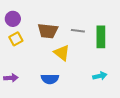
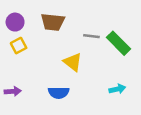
brown trapezoid: (48, 31) -> (53, 22), moved
green rectangle: (101, 37) -> (118, 43), turned -45

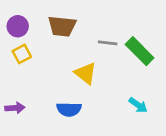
cyan arrow: (117, 89) -> (138, 105), turned 49

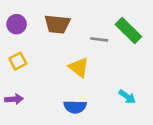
green rectangle: (140, 51) -> (128, 31), moved
yellow square: (22, 54) -> (18, 61), moved
blue semicircle: (69, 109) -> (75, 107), moved

